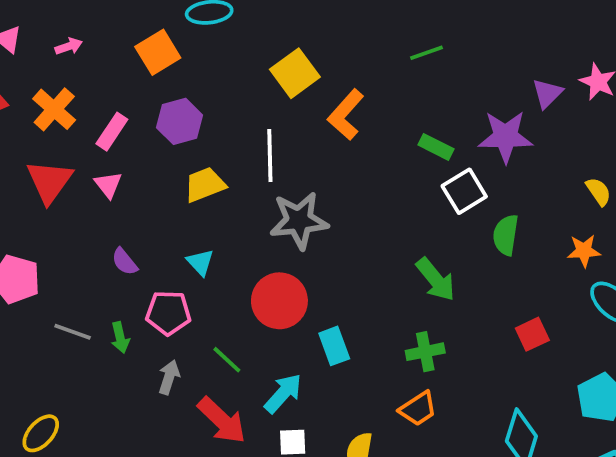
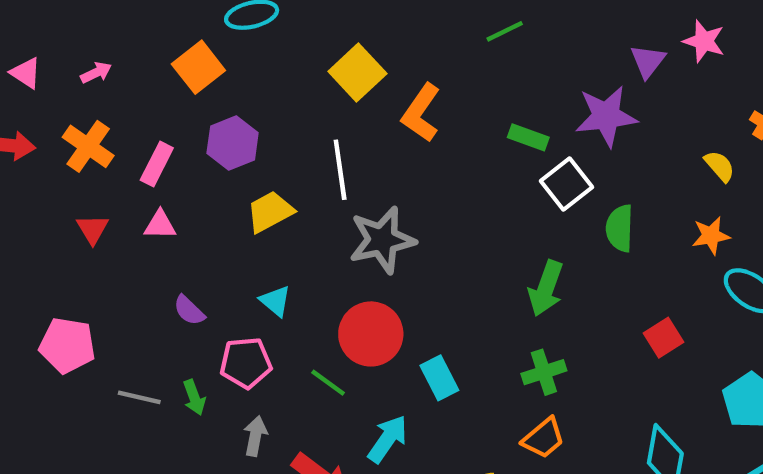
red triangle: (50, 181) -> (93, 229), size x0.6
pink triangle: (108, 185) -> (160, 225), turned -44
green arrow: (436, 279) -> (546, 288), turned 66
green line: (227, 360) -> (328, 383), moved

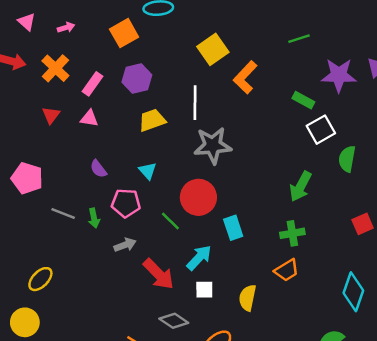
purple star: (606, 116) -> (339, 75), moved
gray arrow: (255, 436) -> (125, 245), turned 50

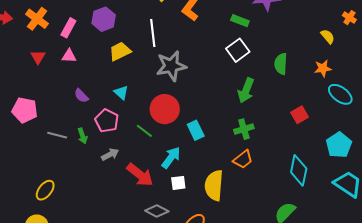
white square: (321, 130) -> (238, 50), moved
pink pentagon: (126, 203) -> (107, 121), turned 30
yellow semicircle: (248, 298) -> (214, 185), size x1.4

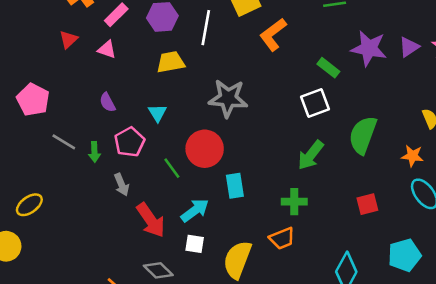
white line: (153, 33) -> (206, 28), moved
green semicircle: (281, 64) -> (363, 135), size x1.4
gray arrow: (110, 155) -> (122, 185), turned 78

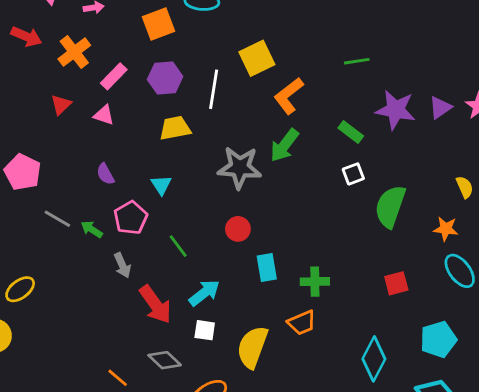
white square: (315, 103) -> (353, 174), moved, size x0.7
red circle: (205, 149) -> (238, 229), moved, size x0.6
green arrow: (94, 152) -> (92, 229), turned 126
green arrow: (311, 155) -> (284, 145), moved
cyan rectangle: (235, 186) -> (267, 267), moved

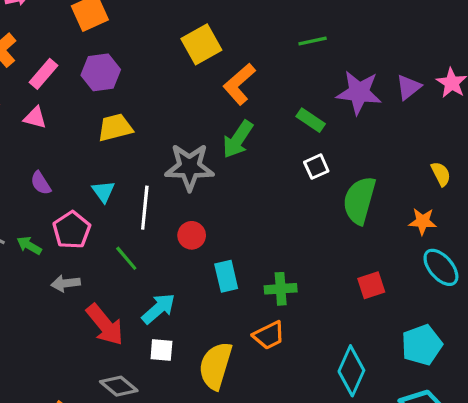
white line: (214, 89) -> (145, 208), moved
gray arrow: (122, 265) -> (66, 283), turned 110

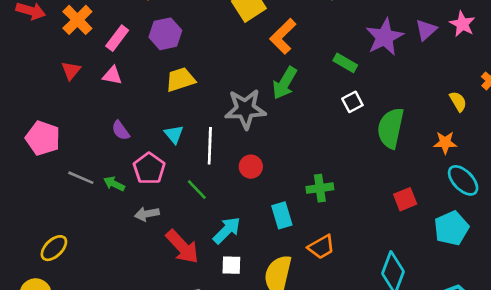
purple star: (359, 92) -> (385, 37), turned -30
cyan rectangle: (226, 276) -> (282, 215), moved
green cross: (281, 289) -> (320, 188), moved
cyan pentagon: (422, 345) -> (451, 228), moved

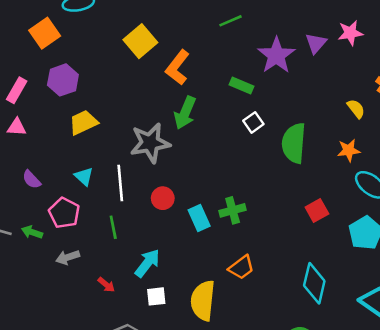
pink star: (462, 24) -> (350, 33), turned -30
green line: (197, 190) -> (113, 227), turned 40
cyan rectangle: (282, 215) -> (199, 218), moved
red arrow: (182, 247) -> (106, 285), size x0.5

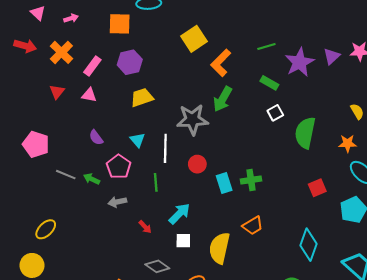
green line: (230, 21) -> (266, 47), moved
orange square: (45, 33) -> (120, 24), turned 30

